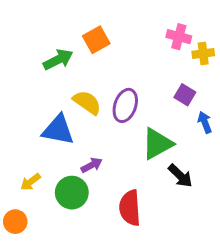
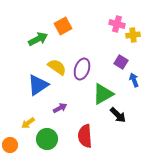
blue triangle: (58, 130) -> (38, 85), turned -45
yellow arrow: (31, 182) -> (28, 123), moved
green circle: (72, 193) -> (47, 139), moved

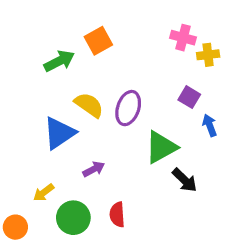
red semicircle: (85, 136) -> (117, 215), moved, size x0.7

